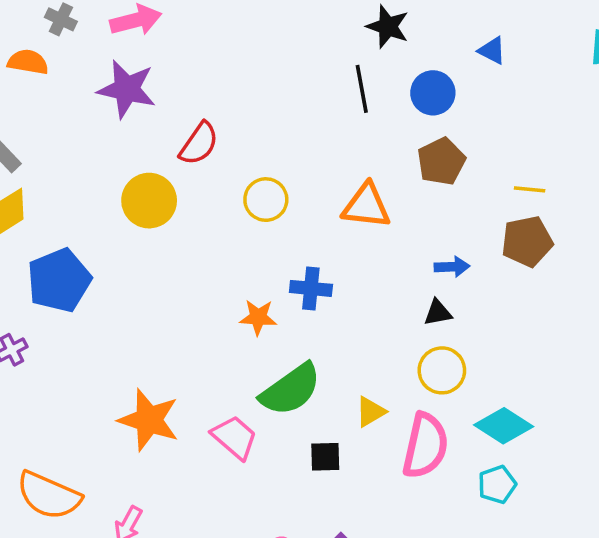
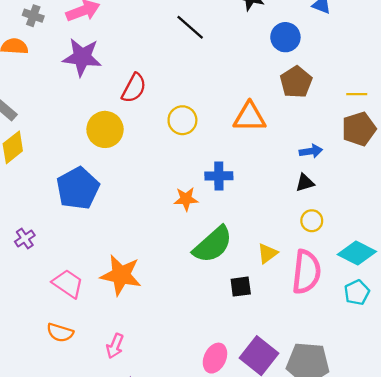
black line: (362, 89) -> (190, 27), moved, turned -32
blue pentagon: (59, 280) -> (78, 188), moved
yellow circle: (442, 370) -> (312, 221), size x0.7
pink trapezoid: (235, 437) -> (68, 284), moved
orange semicircle: (49, 495) -> (60, 333), size x0.6

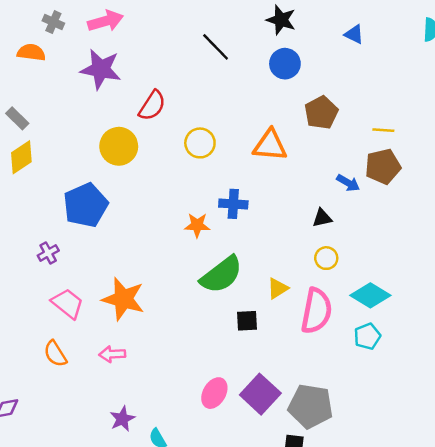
blue circle: (285, 37) -> (285, 64), moved
blue arrow: (311, 151) -> (348, 183), moved, turned 35
purple cross: (25, 239) -> (48, 253), moved
orange semicircle: (60, 333) -> (55, 354), turned 36
pink arrow: (115, 346) -> (112, 354), moved, turned 60

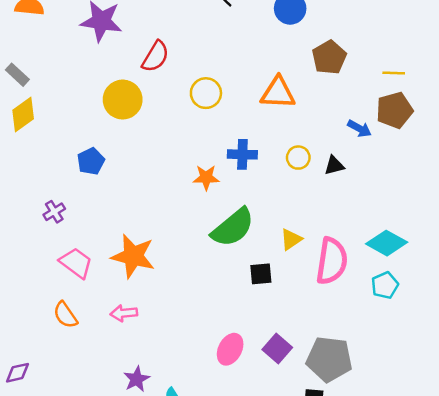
blue pentagon: (86, 205) -> (91, 161), size x0.6
yellow circle: (326, 258) -> (298, 158), moved
purple square: (260, 394) -> (277, 349), size x0.7

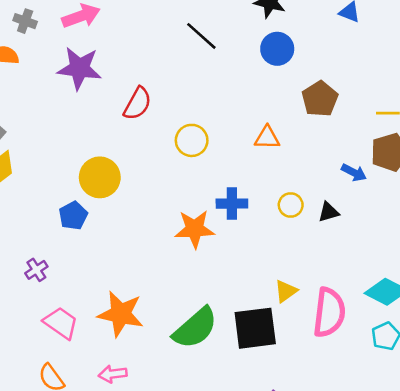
orange triangle: (278, 93) -> (267, 138), size x0.7
yellow circle: (123, 100) -> (100, 177), moved
orange star: (206, 178) -> (195, 229), size x1.4
green semicircle: (233, 228) -> (195, 328), moved
black square: (261, 274) -> (255, 328), size x1.8

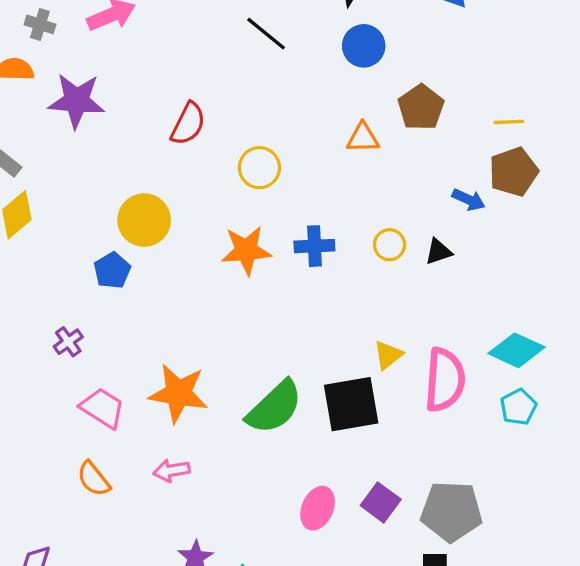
purple star: (79, 68) -> (76, 101), moved
orange triangle: (267, 138) -> (363, 138), moved
orange star: (195, 229) -> (246, 250), moved

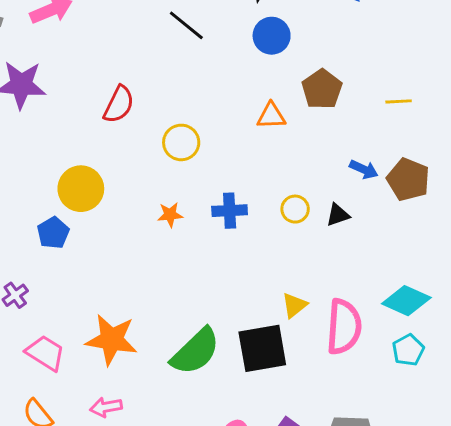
brown pentagon: (514, 172) -> (408, 179), moved, turned -30
orange star: (246, 250) -> (170, 215), size x0.6

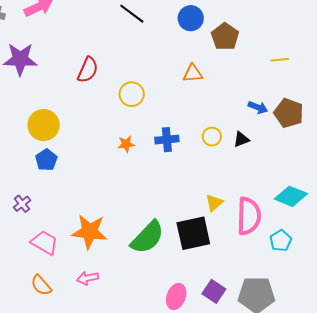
brown pentagon: (322, 89) -> (225, 37), moved
yellow circle: (81, 189) -> (44, 125), moved
cyan pentagon: (408, 350) -> (281, 241), moved

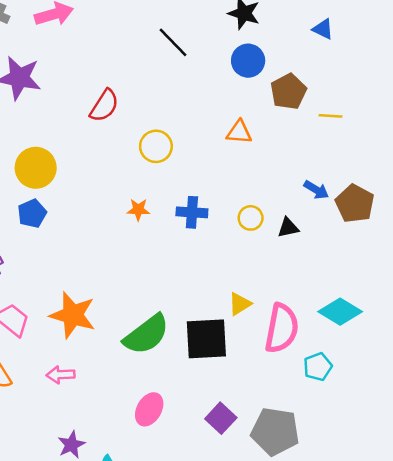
yellow line: (280, 60) -> (330, 116), moved
pink ellipse: (176, 296) -> (149, 409), moved

